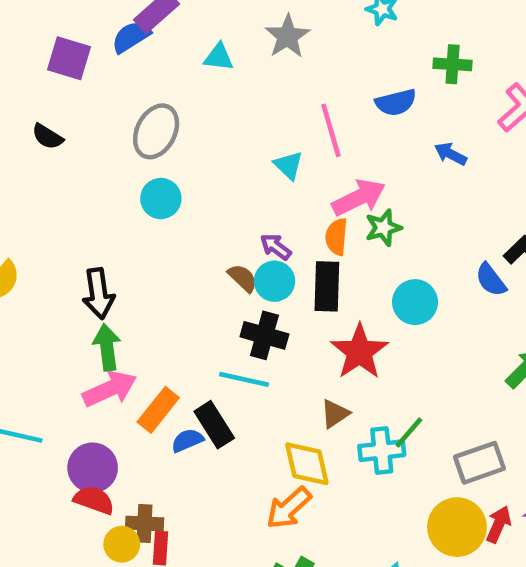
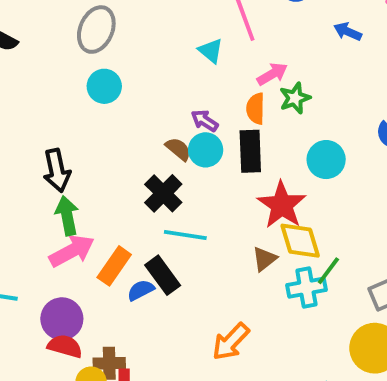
pink arrow: (359, 198) -> (272, 74), size x0.7
black cross: (264, 335) -> (163, 193), moved, turned 33
yellow diamond: (307, 464) -> (300, 241), moved

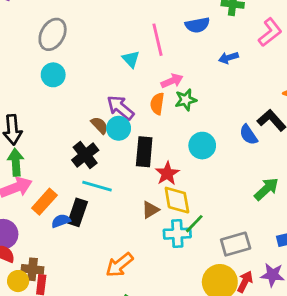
blue arrow: (348, 32) -> (228, 58), turned -48
purple arrow: (205, 121) -> (120, 108), size x1.5
black rectangle: (250, 151) -> (144, 152), moved
red star: (282, 205) -> (167, 173), size x0.7
black rectangle: (163, 275) -> (78, 212), turned 48

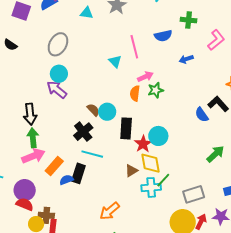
purple arrow: (120, 108) -> (57, 90), moved
cyan circle: (202, 146) -> (158, 136), moved

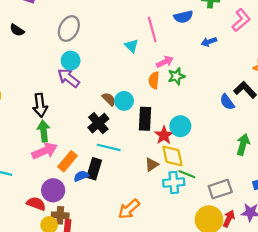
green arrow: (215, 154) -> (243, 145), turned -30
green line: (163, 180) -> (187, 174), turned 70
purple circle: (25, 190) -> (53, 190), moved

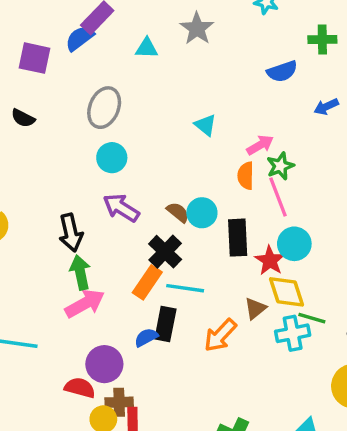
pink line: (152, 30) -> (278, 197), moved
purple arrow: (69, 78) -> (121, 208), moved
orange rectangle: (68, 161) -> (147, 282), moved
orange arrow: (129, 209) -> (220, 335), moved

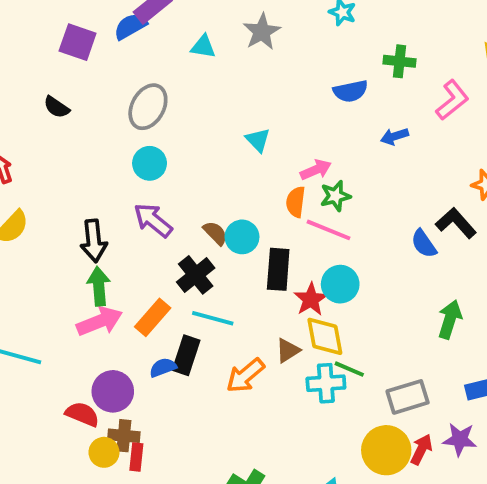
pink line: (278, 197) -> (329, 230), turned -54
orange rectangle: (147, 282) -> (153, 317), moved

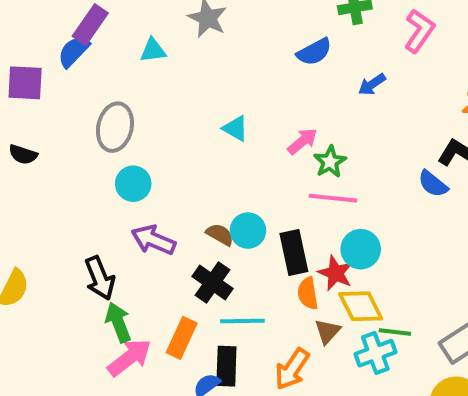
orange semicircle: (296, 202) -> (308, 293), moved

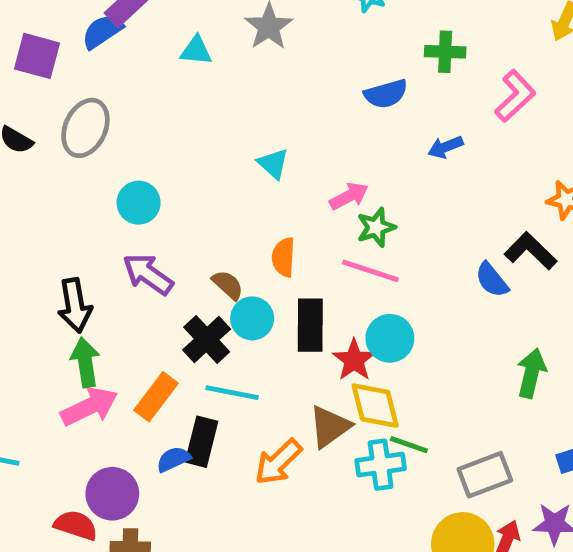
gray ellipse: (115, 127) -> (85, 128), moved
cyan circle: (248, 231) -> (252, 318), moved
orange semicircle: (308, 293) -> (284, 257), moved
brown triangle: (328, 331) -> (330, 427), size x1.4

